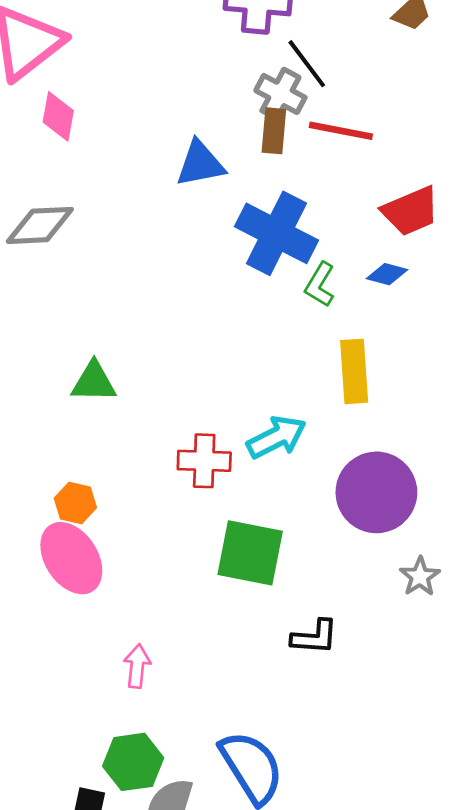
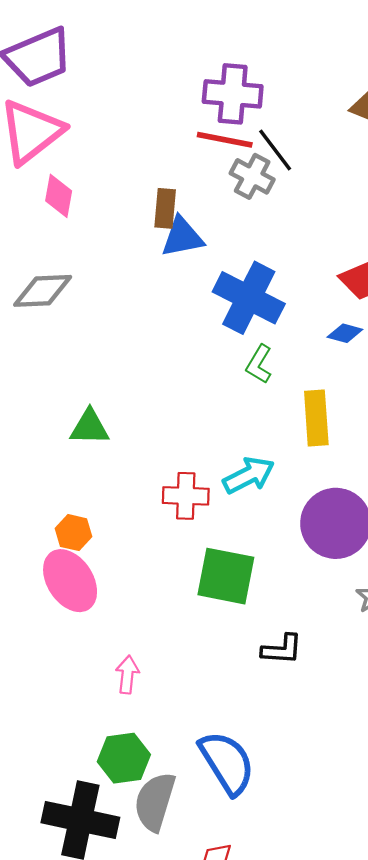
brown rectangle: (274, 131) -> (165, 208), moved
red line: (341, 131) -> (225, 140), moved
green L-shape: (320, 285) -> (259, 364), moved

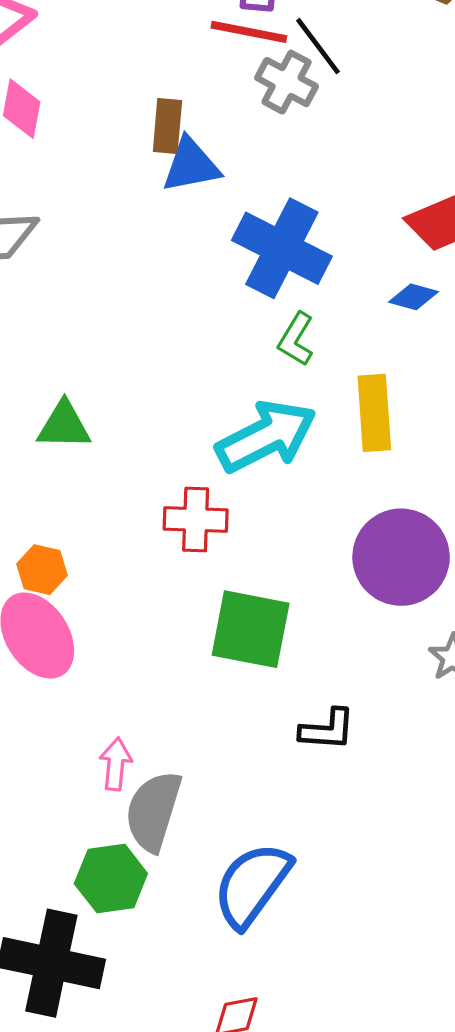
cyan arrow: (249, 475) -> (266, 436), moved, size x1.4
blue semicircle: (227, 763) -> (252, 885), turned -112
gray semicircle: (155, 802) -> (153, 811), moved

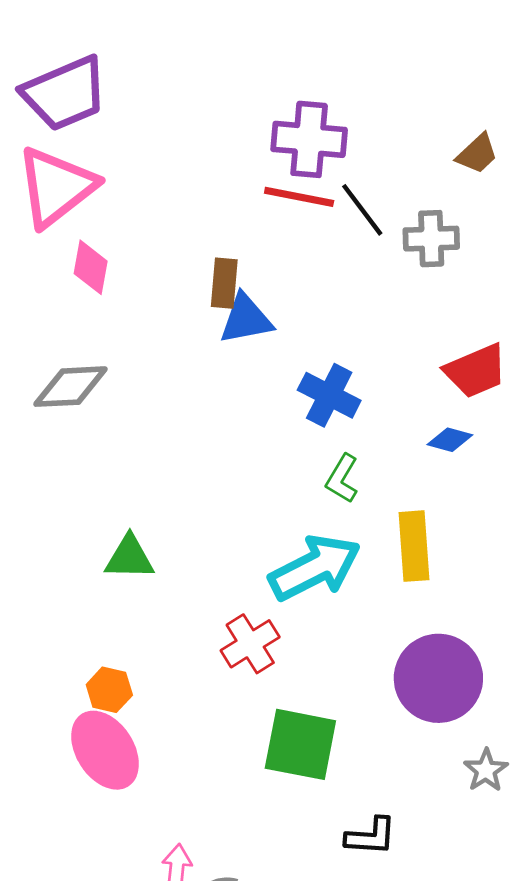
gray cross: (287, 82) -> (431, 239), moved, turned -30
blue cross: (282, 248) -> (329, 395), size x0.7
red cross: (196, 519) -> (250, 644), turned -34

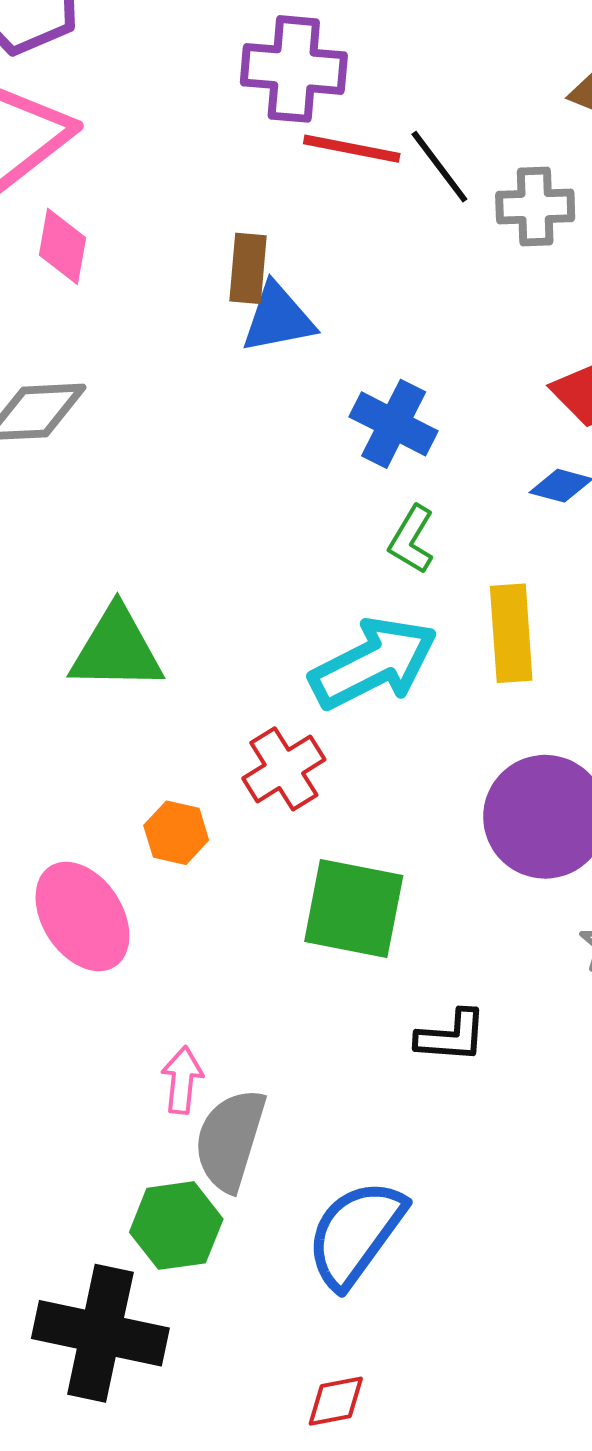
purple cross: (309, 139) -> (294, 69), moved
green triangle: (129, 558) -> (116, 649), size x1.4
orange hexagon: (109, 690) -> (176, 833), moved

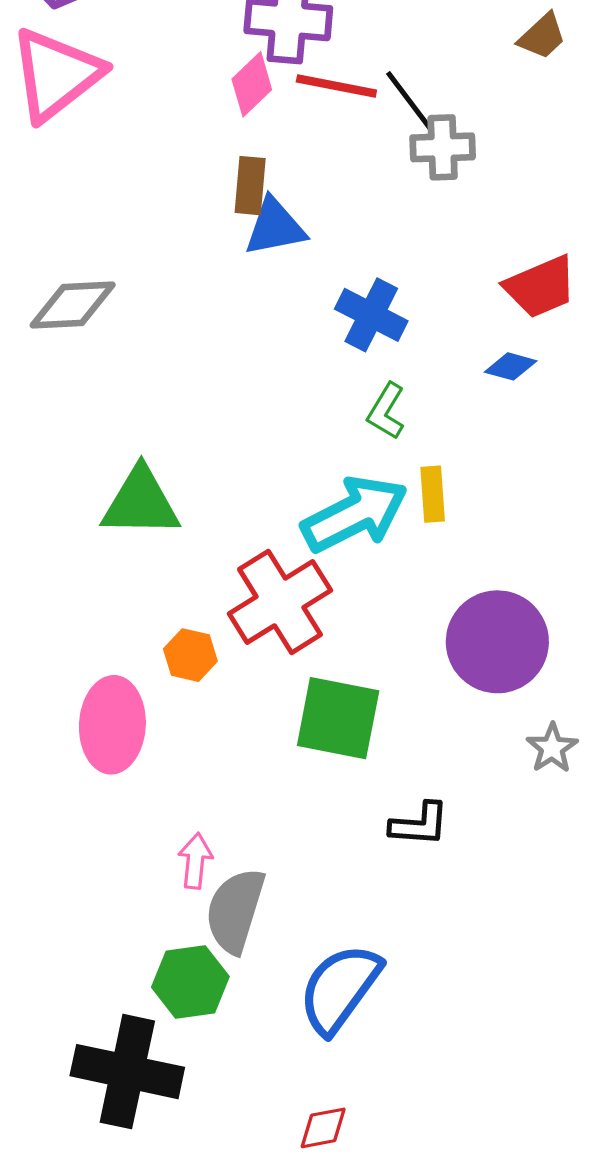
gray cross: (535, 207) -> (443, 147), moved
pink diamond: (63, 246) -> (252, 84), moved, turned 36
yellow rectangle: (511, 633) -> (433, 494), moved, size x0.7
red cross: (284, 769) -> (280, 602), size x1.5
pink ellipse: (82, 916) -> (112, 725), turned 36

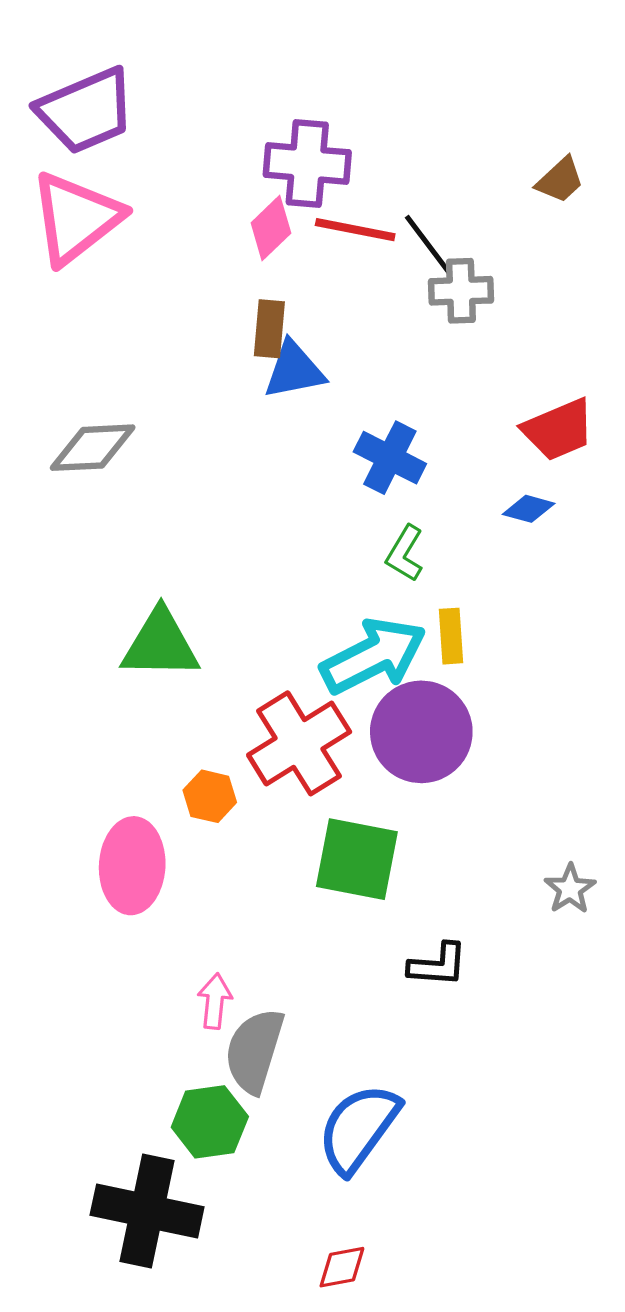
purple circle: (497, 642) -> (421, 732), moved

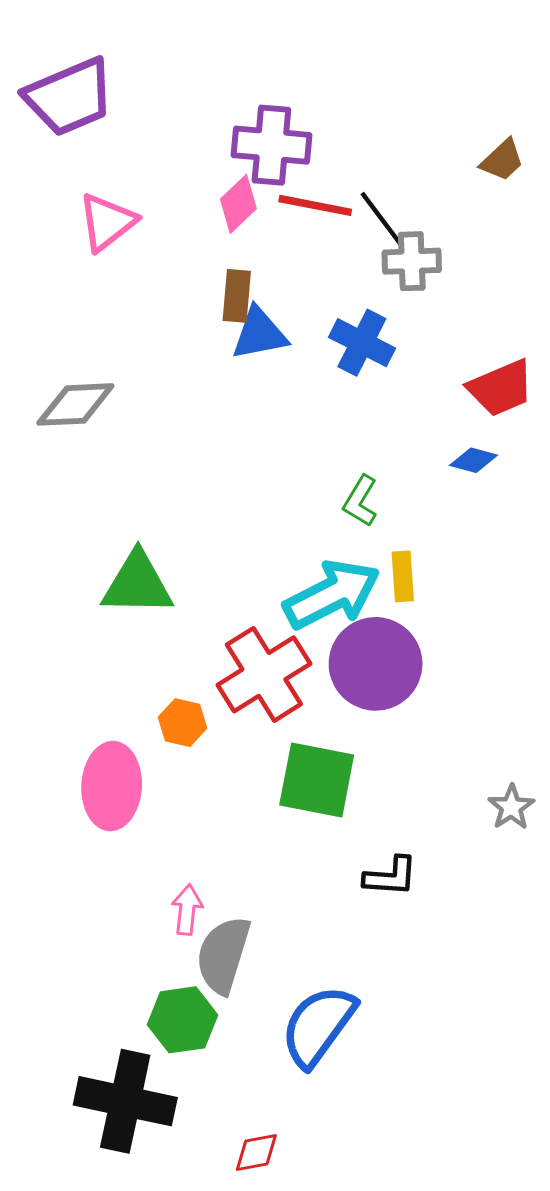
pink triangle: (76, 218) -> (107, 222), moved, size x0.7
blue cross: (390, 458) -> (362, 343), moved
red diamond: (342, 1267) -> (256, 1153), moved

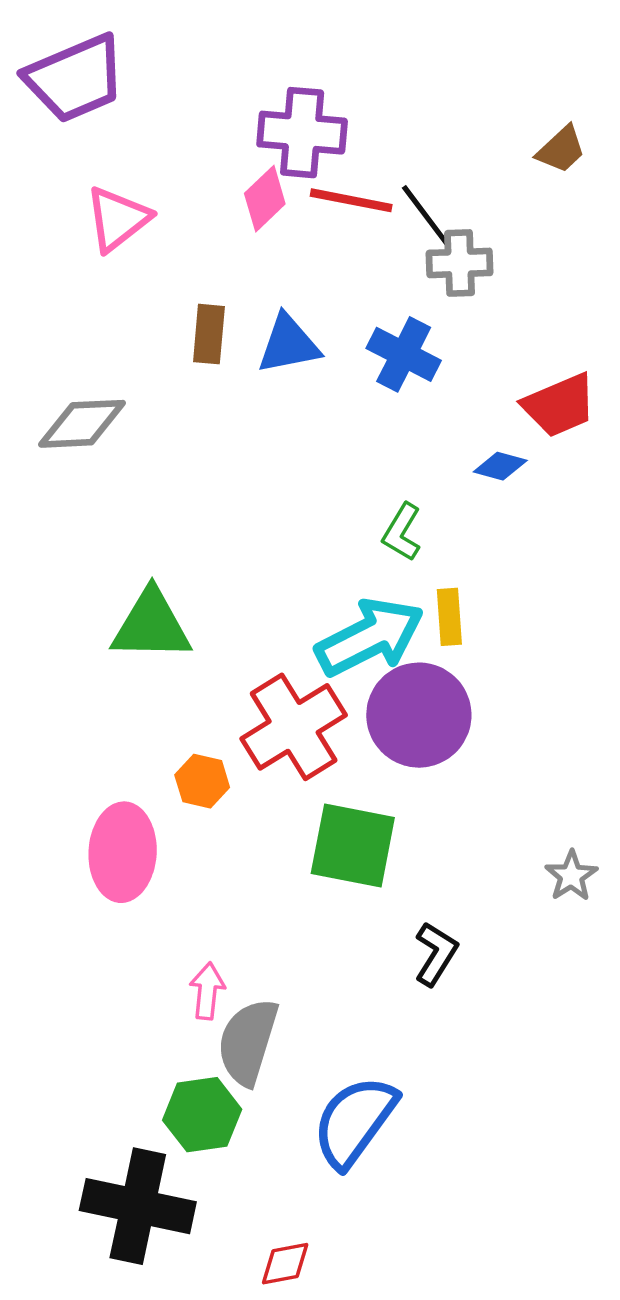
brown rectangle: (237, 296) -> (209, 334), moved
blue diamond: (474, 460) -> (500, 466), moved
black L-shape: (391, 877) -> (436, 954), turned -62

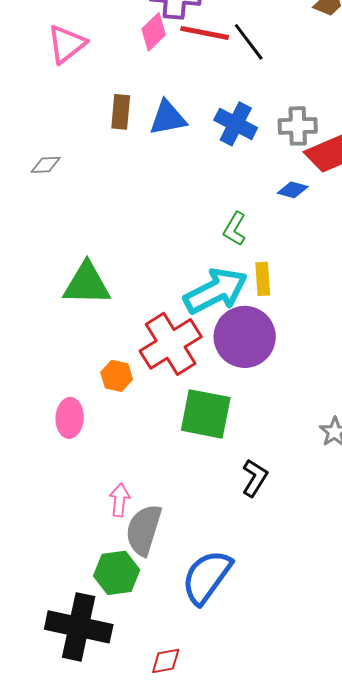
gray cross: (460, 263) -> (298, 126), moved
gray diamond: (82, 424) -> (46, 165), size x0.6
pink ellipse: (123, 852) -> (70, 418), size x0.7

